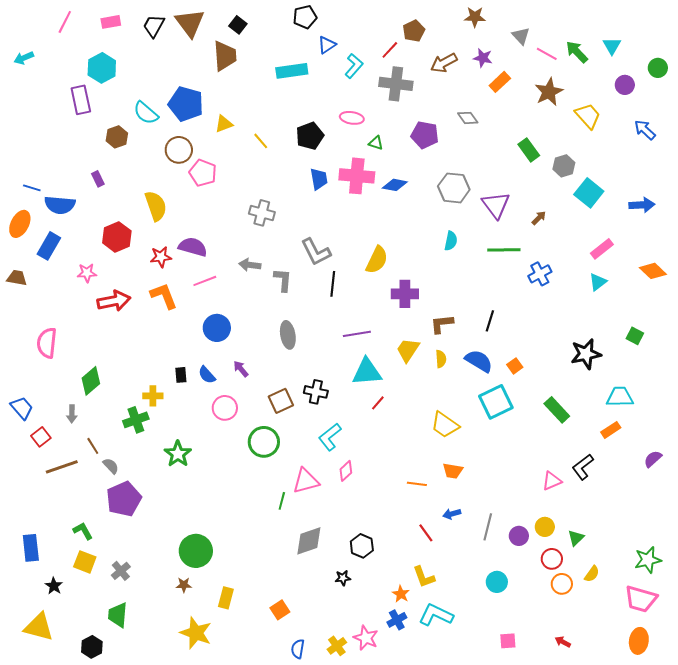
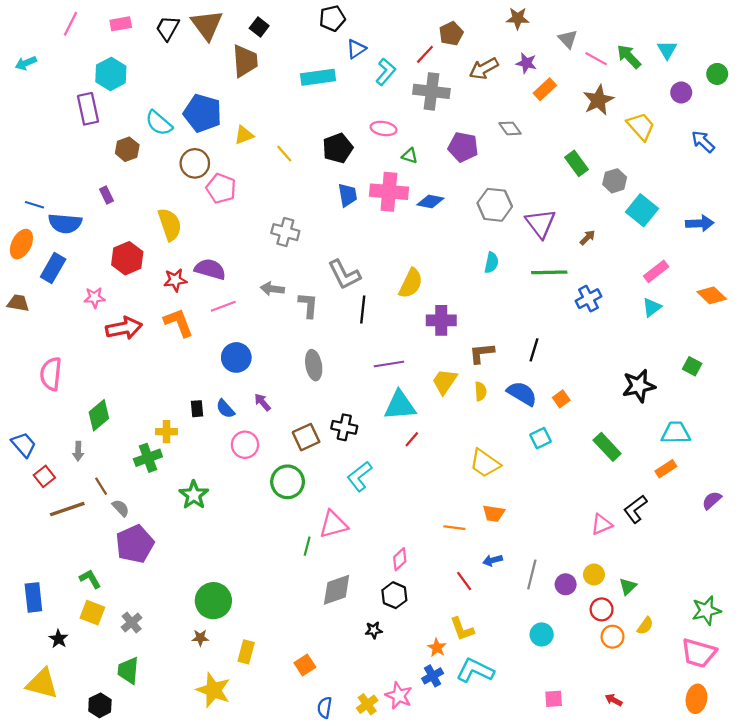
cyan square: (496, 402) -> (541, 438), size x0.6
pink diamond: (346, 471) -> (400, 559), moved

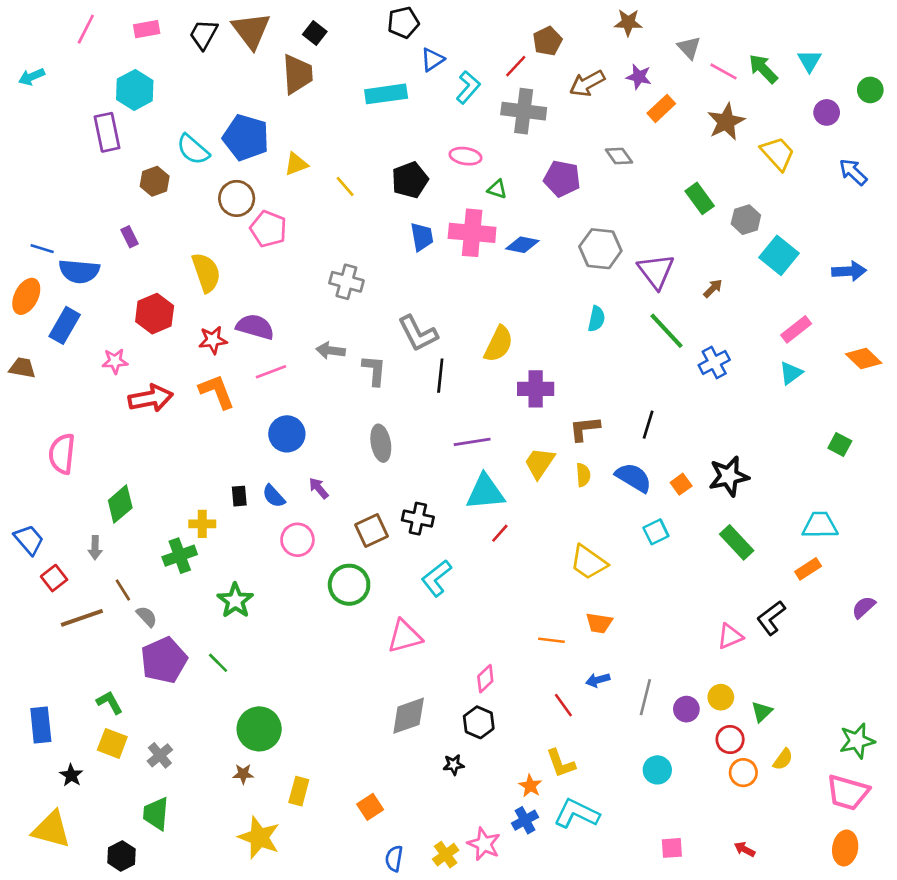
green line: (549, 272) -> (667, 331), turned 48
black star: (639, 386) -> (729, 476), moved
green line: (307, 546) -> (218, 663), moved, turned -60

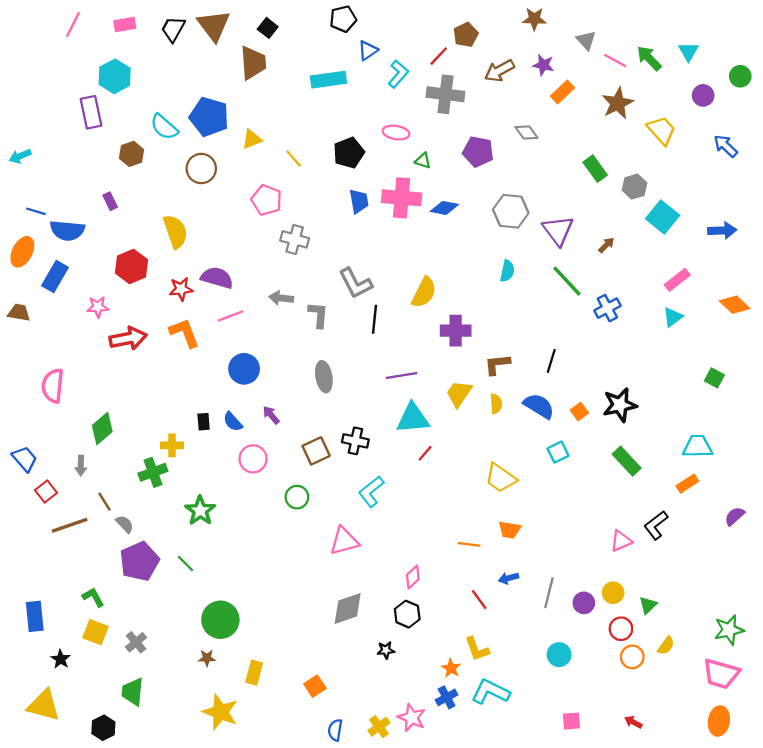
cyan arrow: (32, 77) -> (20, 156), moved
pink pentagon: (268, 229) -> (267, 200), moved
green circle: (349, 585) -> (297, 497), size x0.7

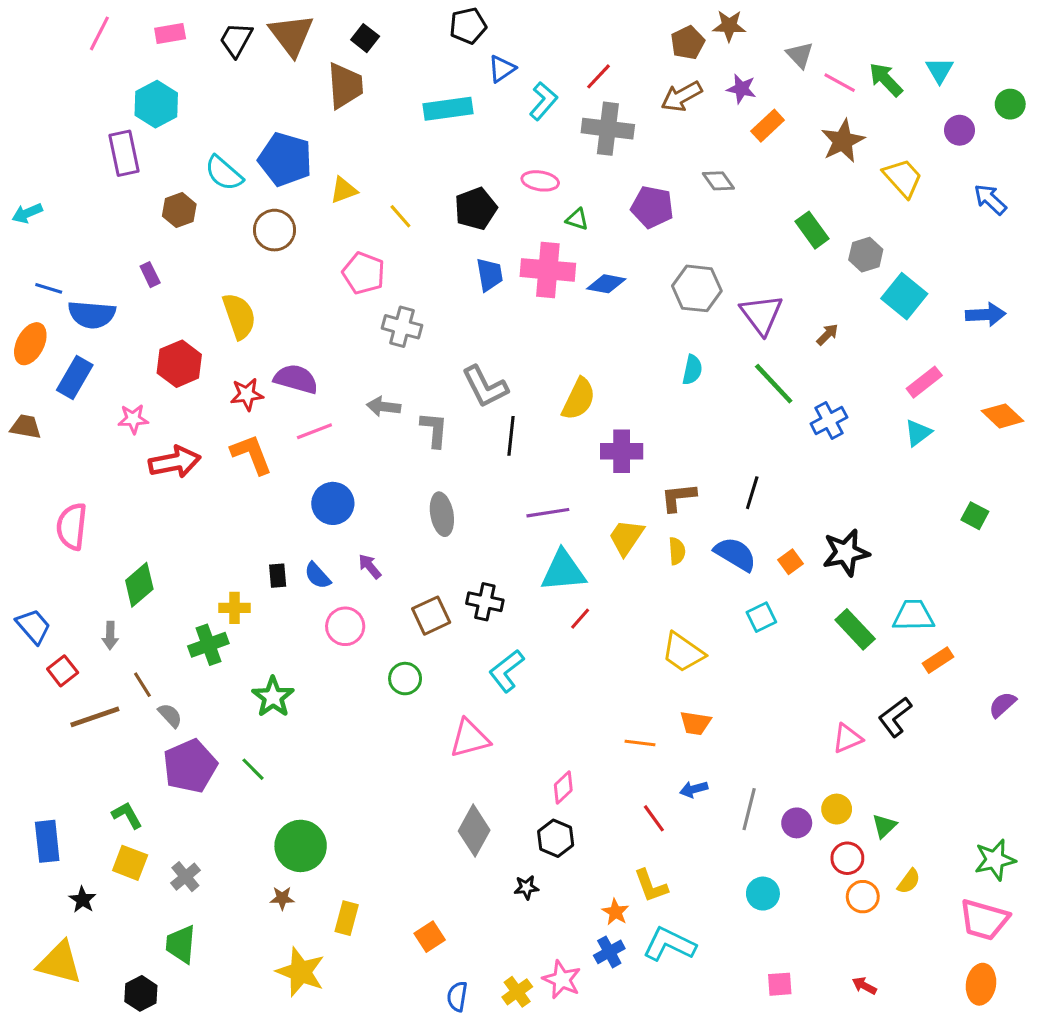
brown pentagon: (466, 35) -> (688, 43), moved
cyan trapezoid: (697, 446) -> (913, 616), moved
gray diamond: (348, 608) -> (474, 831), turned -42

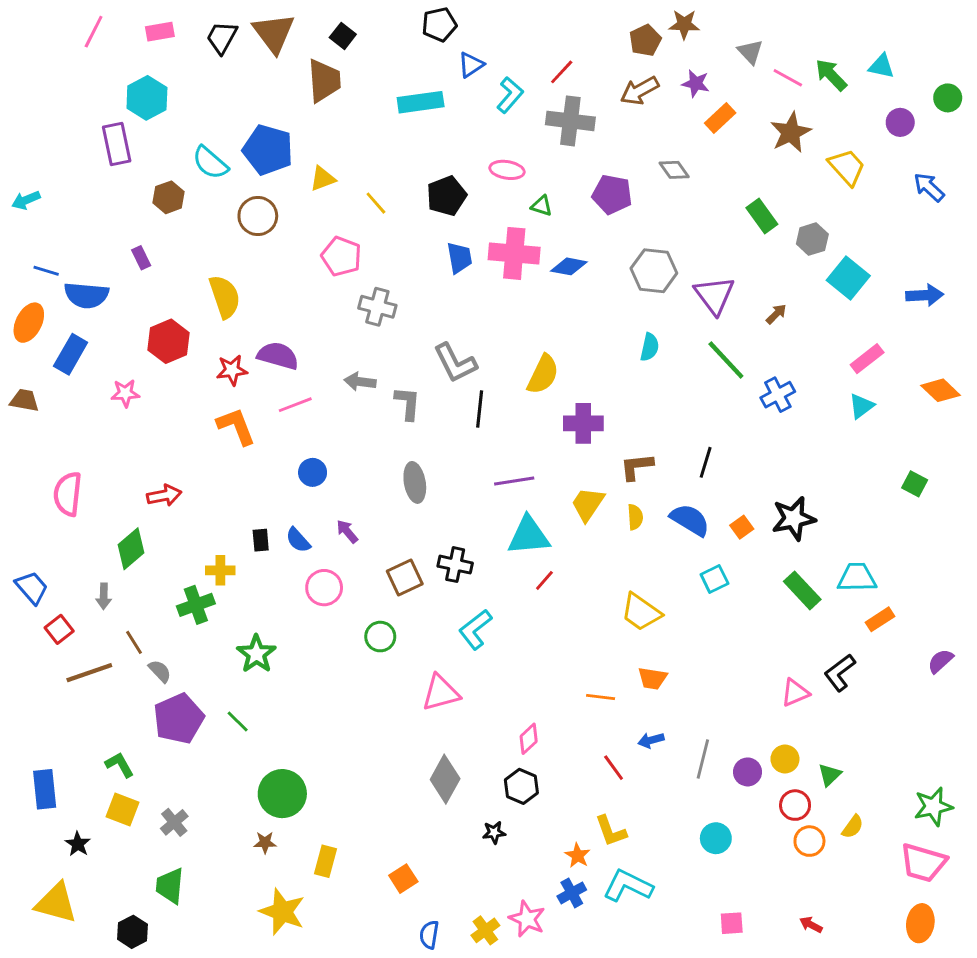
cyan triangle: (940, 70) -> (881, 66), turned -48
red arrow: (175, 462) -> (164, 495), moved, size x0.7
blue circle: (333, 503) -> (313, 472), size x0.7

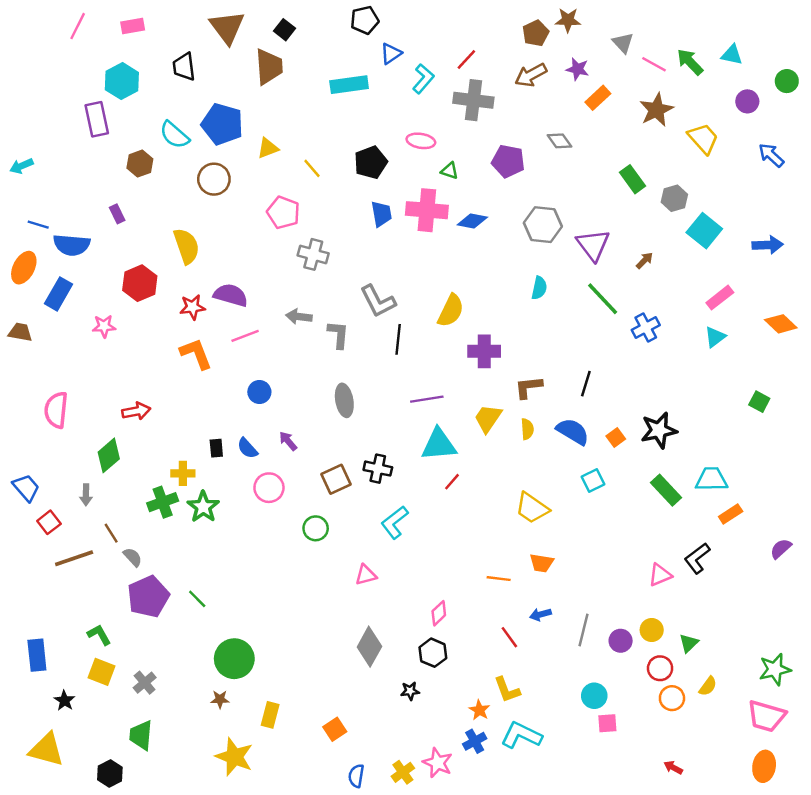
black trapezoid: (222, 37) -> (184, 67), moved, turned -36
green star: (256, 654) -> (203, 507), moved
pink triangle: (441, 693) -> (366, 575), size x0.7
pink square: (732, 923) -> (607, 723), moved

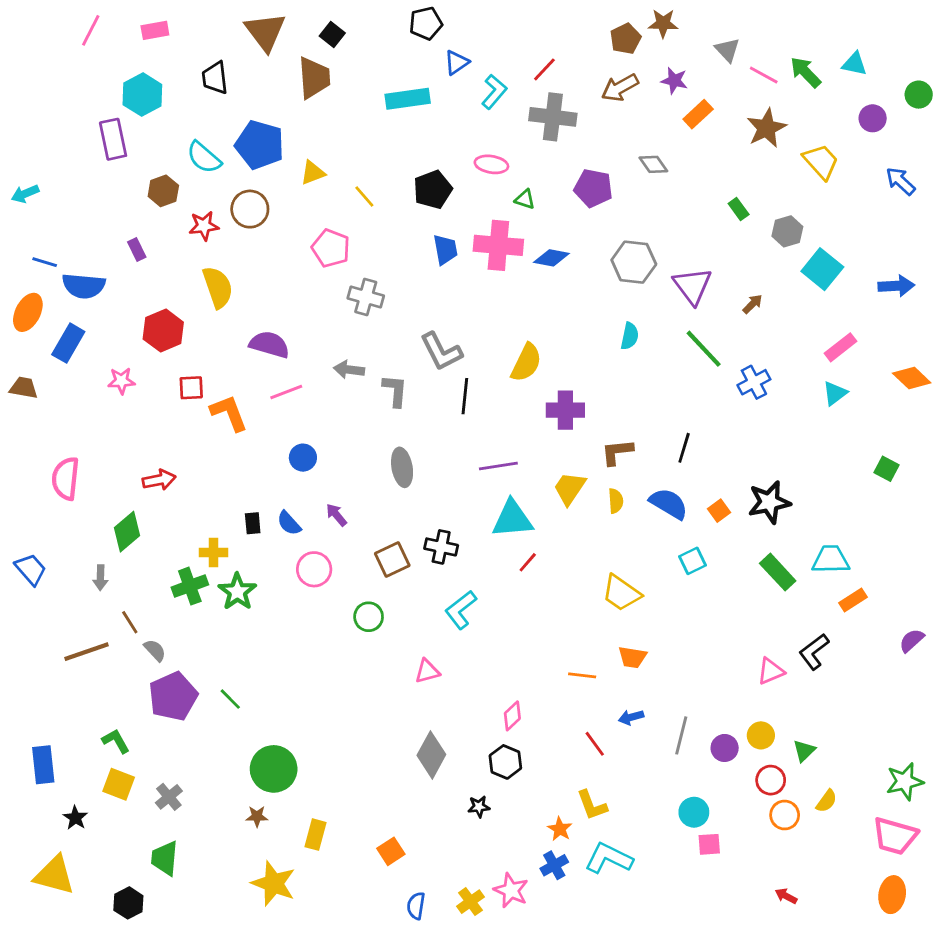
green rectangle: (633, 179) -> (739, 209), size x0.7
red star: (192, 307) -> (204, 226), moved
red square: (49, 522) -> (191, 388), moved, turned 35

